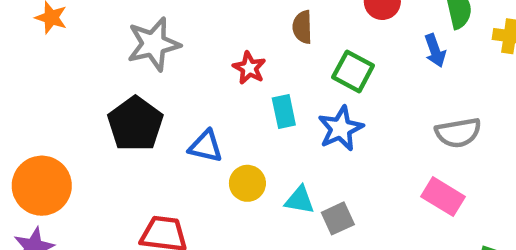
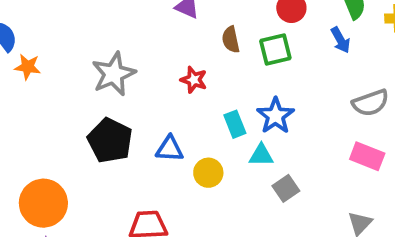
green square: (353, 71) -> (275, 49), moved, turned -32
cyan rectangle: (284, 111) -> (235, 124), moved
cyan triangle: (300, 200) -> (261, 155), moved

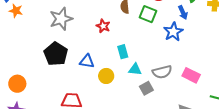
green square: (275, 49) -> (148, 14), turned 30
gray semicircle: (371, 103) -> (162, 72), moved
blue star: (276, 116) -> (173, 32), moved
orange circle: (43, 203) -> (17, 84), size x0.7

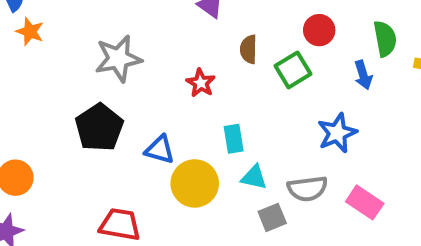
green square: (148, 14) -> (293, 70), turned 30
blue star: (173, 32) -> (337, 133), moved
yellow circle: (106, 76) -> (195, 183), size x1.5

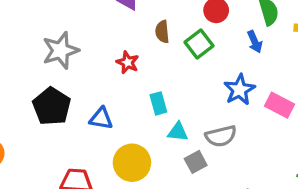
yellow circle: (195, 183) -> (132, 163), moved
pink rectangle: (365, 202) -> (279, 105), moved

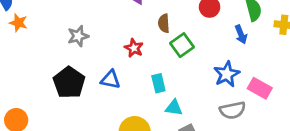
green square: (199, 44) -> (182, 45), moved
gray star: (60, 50) -> (78, 36), size x0.7
blue triangle: (101, 118) -> (110, 80), moved
gray semicircle: (221, 136) -> (233, 110), moved

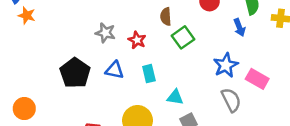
gray star: (78, 36) -> (105, 33), moved, turned 30
cyan rectangle: (158, 83) -> (149, 74), moved
gray semicircle: (233, 110) -> (231, 100), turned -105

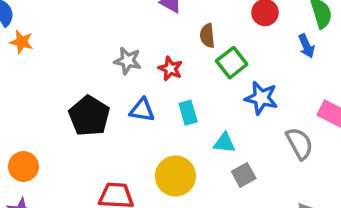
blue star: (226, 65) -> (261, 98), moved, turned -30

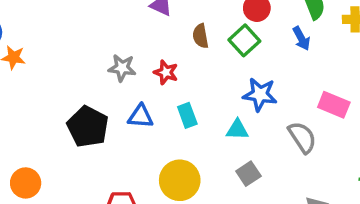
green square: (232, 63) -> (244, 40), moved
cyan triangle: (224, 143) -> (237, 130), moved

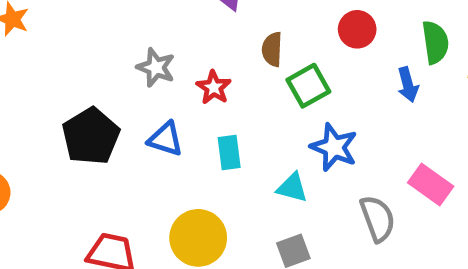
green square: (244, 40) -> (308, 86), moved

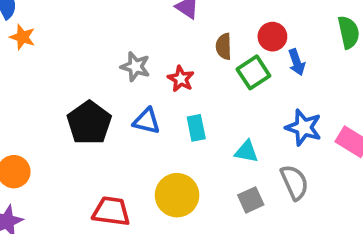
red circle: (357, 29) -> (272, 37), moved
blue arrow: (408, 85) -> (297, 62), moved
blue star: (334, 147) -> (304, 127), moved
gray semicircle: (378, 219) -> (294, 182), moved

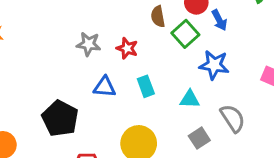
black pentagon: (89, 123) -> (60, 118), moved
blue star: (304, 127) -> (214, 65), moved

